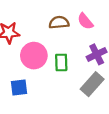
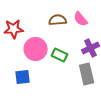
green rectangle: (61, 62) -> (60, 55), turned -63
gray rectangle: (92, 84) -> (87, 74), turned -55

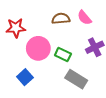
gray rectangle: (87, 74) -> (76, 79), moved, turned -45
blue square: (23, 77) -> (25, 77), turned -35

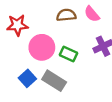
gray rectangle: (76, 79) -> (54, 81), moved

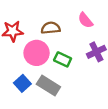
brown semicircle: (66, 15) -> (51, 28), moved

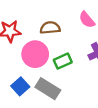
green rectangle: (63, 59) -> (63, 61), turned -49

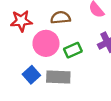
gray rectangle: (48, 89) -> (58, 77), turned -30

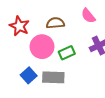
red star: (21, 21) -> (19, 26), turned 30

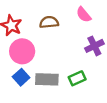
pink circle: (42, 47) -> (22, 51), moved
green rectangle: (67, 53) -> (77, 78), moved

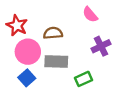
brown semicircle: (49, 22) -> (53, 33), moved
gray rectangle: (47, 79) -> (56, 61), moved

